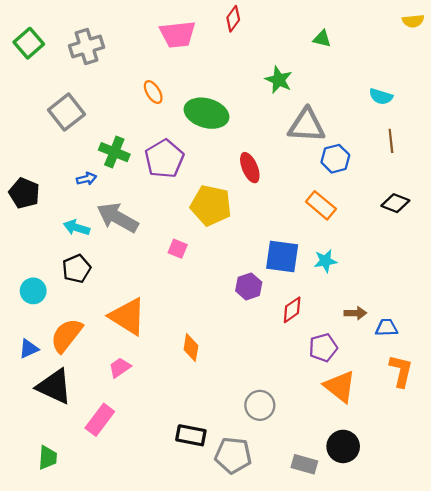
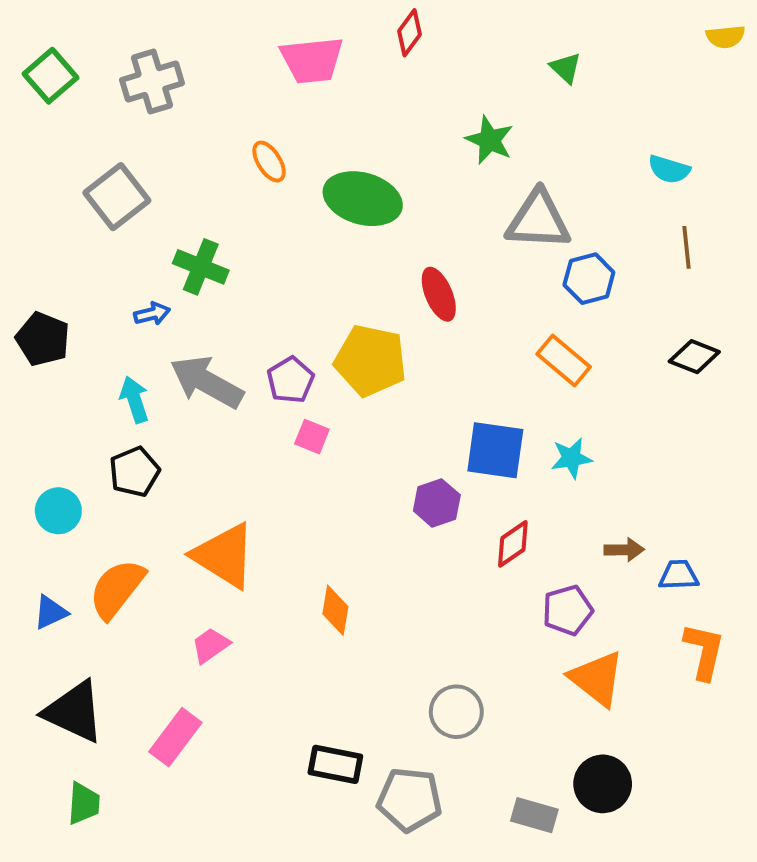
green triangle: (322, 39) -> (566, 68), turned 30
purple pentagon: (164, 159) -> (290, 380), moved, size x0.7
cyan arrow: (77, 228) -> (134, 400), turned 55
black triangle: (54, 386) -> (74, 712), moved

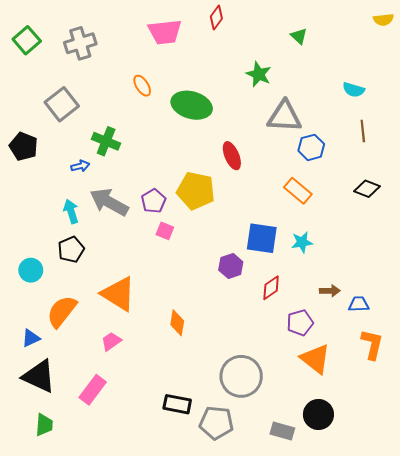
black pentagon: (43, 339) -> (24, 146), moved
blue triangle: (51, 612) -> (31, 338), moved
gray circle: (456, 712) -> (241, 376), size x1.5

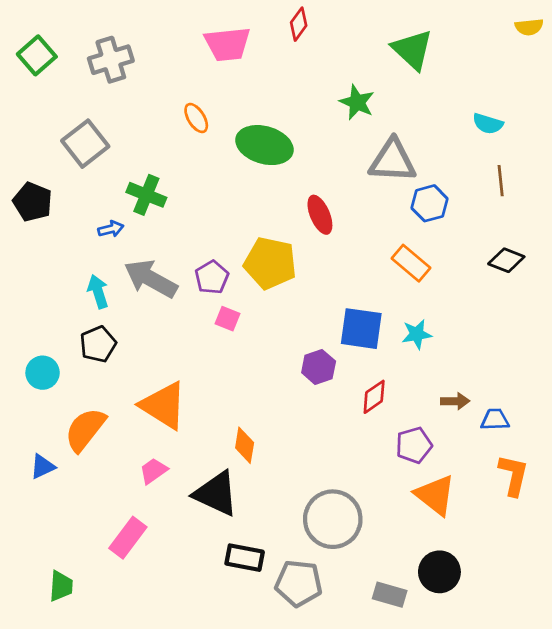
green triangle: (299, 36) -> (412, 50), size x1.8
black triangle: (39, 376) -> (216, 494), moved

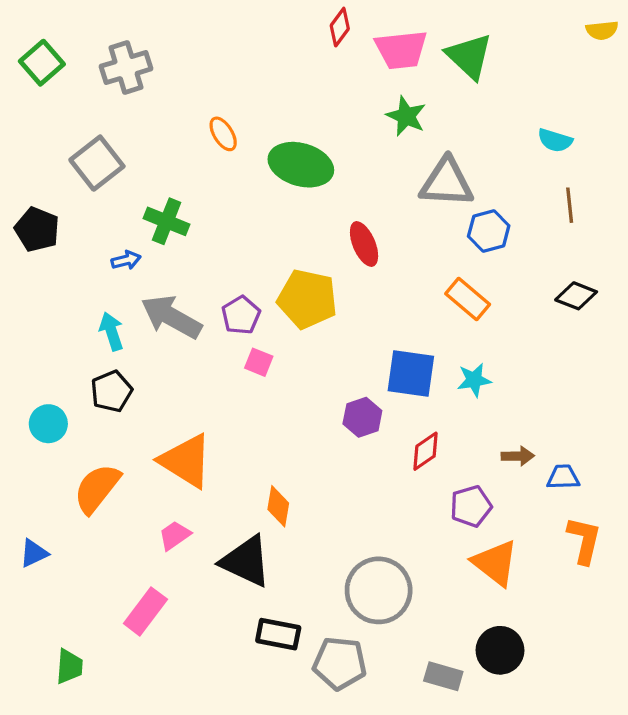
pink trapezoid: (227, 44) -> (401, 50), moved
blue triangle: (43, 467) -> (34, 553), moved

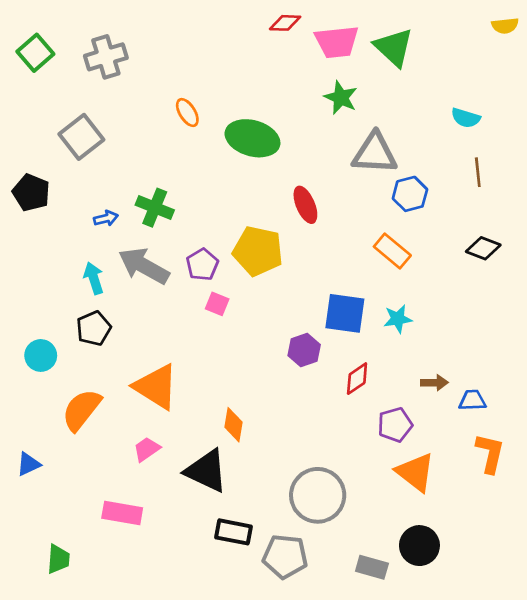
red diamond: (340, 27) -> (285, 23), turned 56
green cross: (167, 221) -> (155, 208), moved
pink rectangle: (145, 611) -> (122, 513), turned 63

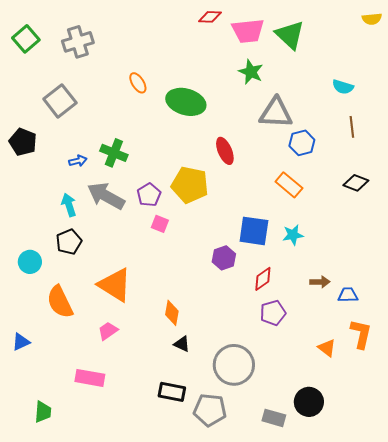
orange semicircle: (81, 410) -> (60, 302), turned -64
purple pentagon: (395, 425) -> (273, 313), moved
black triangle: (206, 471) -> (182, 344), moved, size x0.5
orange triangle: (415, 472) -> (327, 348), moved, size x0.6

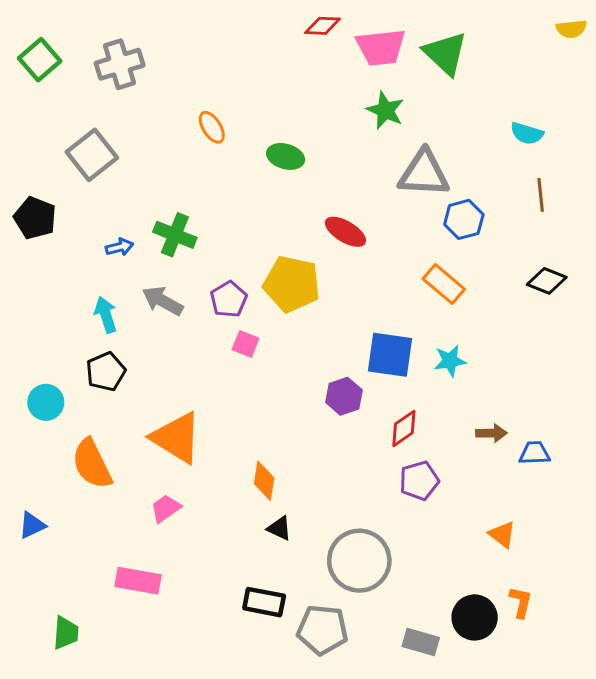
green ellipse: (186, 102) -> (286, 156), size x0.6
red ellipse: (225, 151) -> (345, 232), turned -36
gray arrow: (106, 196) -> (163, 301), size x0.7
orange L-shape: (361, 334) -> (521, 602), moved, size x0.7

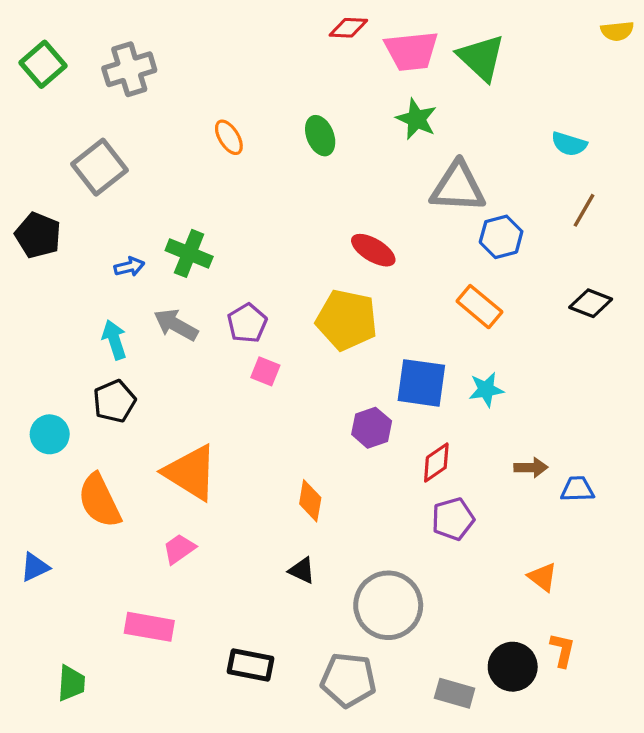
green ellipse: (286, 156) -> (320, 136), moved, turned 52
brown line: (541, 195) -> (584, 210), turned 36
yellow pentagon: (292, 284) -> (347, 320), moved
orange diamond: (264, 481) -> (310, 501), moved
black rectangle: (264, 602) -> (250, 665), moved

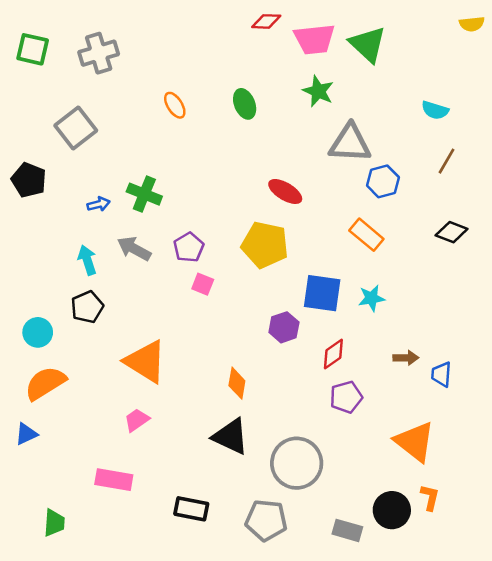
green square: (43, 64) -> (33, 49), turned -36
blue trapezoid: (577, 489) -> (441, 374), turned -84
orange semicircle: (99, 501) -> (45, 383), moved, turned 84
black triangle: (302, 570) -> (231, 436), size x1.8
orange triangle: (543, 577) -> (415, 442), size x1.8

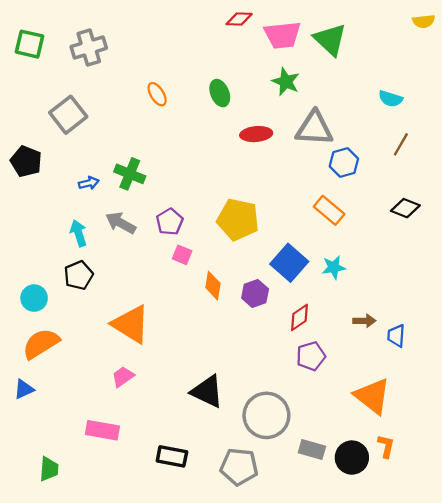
red ellipse: (285, 191) -> (256, 134), moved, turned -36
blue square: (322, 293) -> (289, 263), turned 33
orange diamond: (237, 383) -> (213, 286), moved
gray rectangle: (347, 530) -> (312, 450), moved

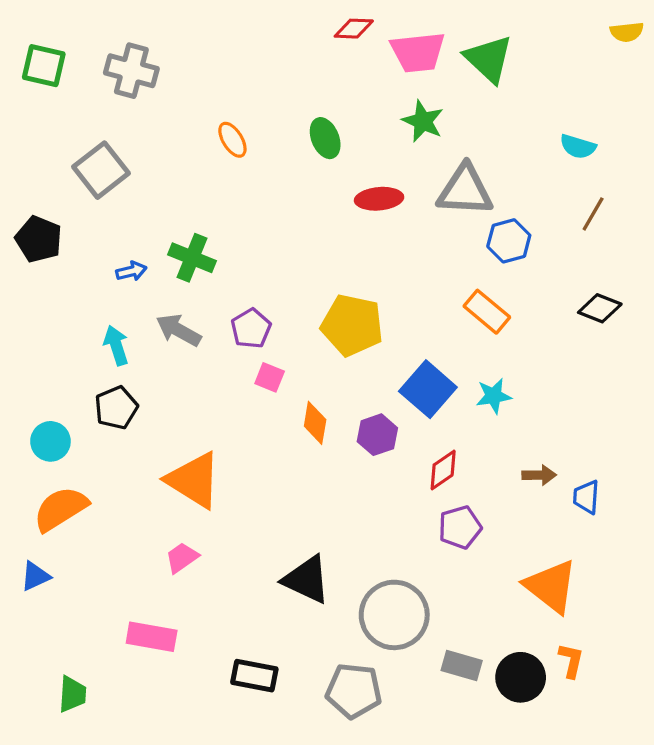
gray cross: (89, 47) -> (131, 71), turned 32

